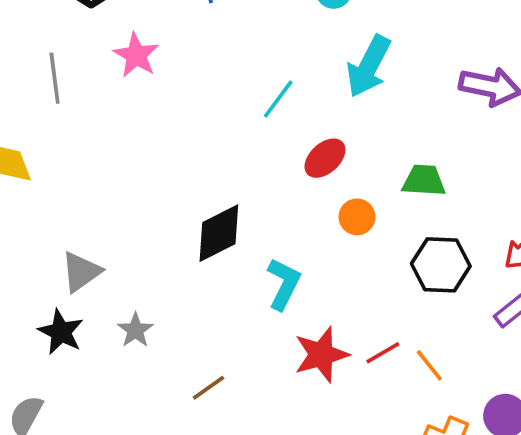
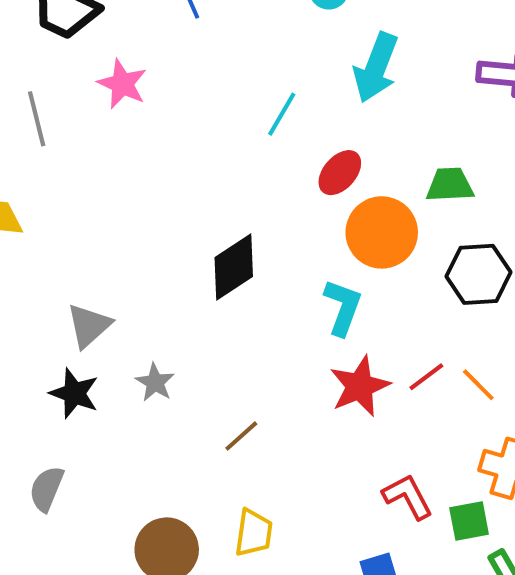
orange circle: (357, 217) -> (382, 232), size x1.8
cyan L-shape: (284, 284) -> (343, 307), moved

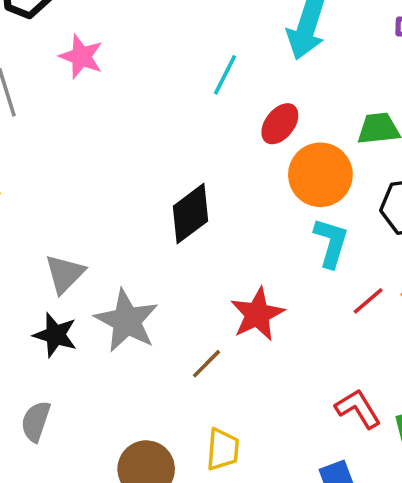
cyan L-shape: (343, 307) -> (331, 243), moved
gray star: (155, 382) -> (127, 321), size x1.8
red star: (360, 386) -> (257, 314), moved

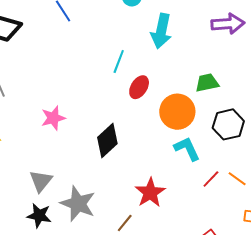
pink star: (81, 57) -> (53, 118), moved, turned -30
red ellipse: (280, 124) -> (139, 87), moved
cyan L-shape: (331, 243) -> (187, 149), turned -36

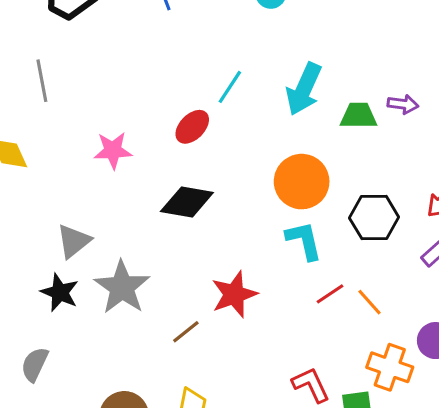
purple arrow: (228, 24) -> (403, 104), moved, size x0.6
cyan arrow: (161, 31) -> (304, 89), moved
green trapezoid: (207, 83) -> (359, 116), moved
red ellipse: (139, 87) -> (192, 127), moved
black diamond: (107, 141) -> (187, 202), turned 40

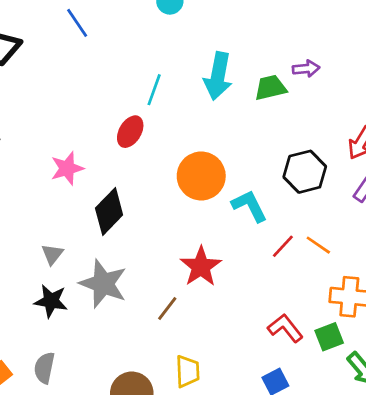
orange circle: (302, 182) -> (201, 176), moved
black diamond: (187, 202) -> (109, 212), moved, turned -42
gray triangle: (74, 241) -> (52, 254), size x0.7

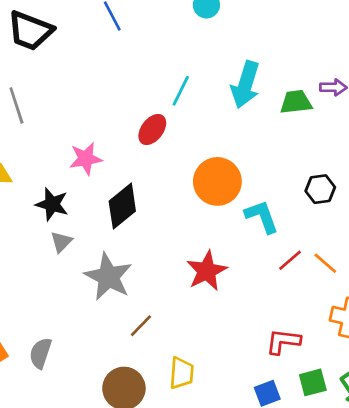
black hexagon: (305, 172) -> (320, 189), size x0.7
black star: (51, 301) -> (52, 204), moved
brown line: (167, 309) -> (141, 326), moved
red L-shape: (285, 328) -> (283, 341), turned -51
green square: (329, 337) -> (313, 382), moved

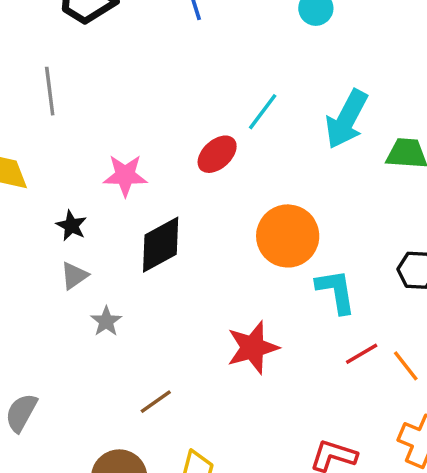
black star: (52, 204) -> (71, 226), size x0.7
gray star: (108, 277) -> (106, 321), moved, size x0.5

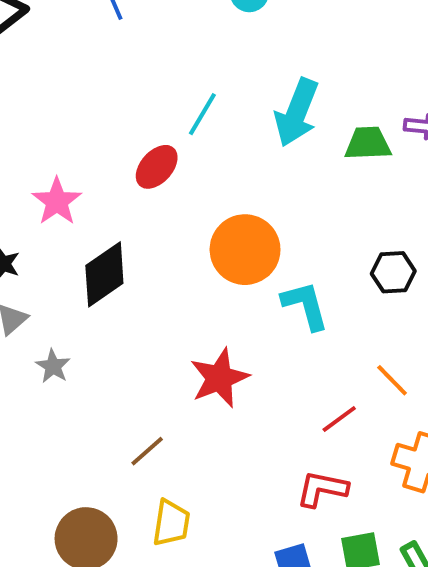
pink star: (125, 175) -> (57, 201), turned -30
red line: (362, 354) -> (339, 419), moved
brown line: (156, 402) -> (147, 451), moved

